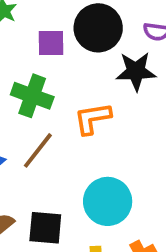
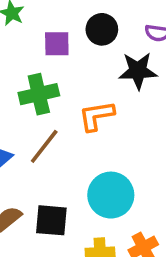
black circle: (98, 28) -> (102, 29), size x0.7
green cross: (32, 96) -> (39, 94), turned -33

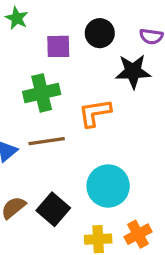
brown line: (44, 146) -> (47, 141), turned 44
black square: (51, 220) -> (53, 209), turned 36

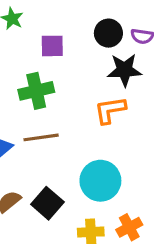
black circle: (100, 33) -> (108, 33), moved
orange L-shape: (95, 113) -> (110, 110), moved

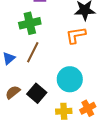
brown line: (41, 137) -> (33, 52), turned -55

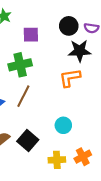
cyan circle: (70, 79) -> (63, 125), size x0.6

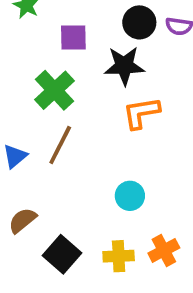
black star: (80, 51) -> (124, 66), moved
green cross: (20, 65) -> (55, 90), turned -30
black square: (28, 140) -> (62, 254), moved

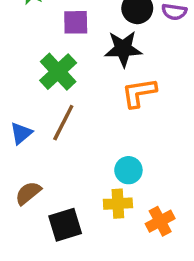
black square: (62, 254) -> (65, 225), turned 32
yellow cross: (119, 256) -> (118, 204), moved

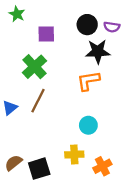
black star: (123, 49) -> (98, 51), moved
cyan circle: (128, 170) -> (88, 125), moved
brown semicircle: (28, 193) -> (13, 163), moved

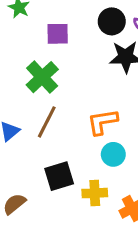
orange L-shape: (88, 81) -> (102, 122), moved
black square: (39, 169) -> (59, 176), moved

